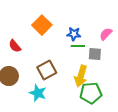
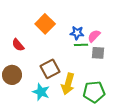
pink semicircle: (106, 34) -> (94, 36), moved
yellow arrow: (81, 76) -> (68, 84), moved

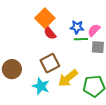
red semicircle: (18, 45) -> (50, 33), moved
yellow arrow: (68, 84) -> (68, 78), turned 35

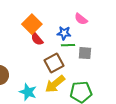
pink semicircle: (94, 30) -> (81, 19), moved, turned -96
brown square: (50, 63) -> (54, 63), moved

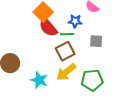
red semicircle: (37, 39) -> (48, 27), size x1.5
green line: (68, 45) -> (67, 34), moved

